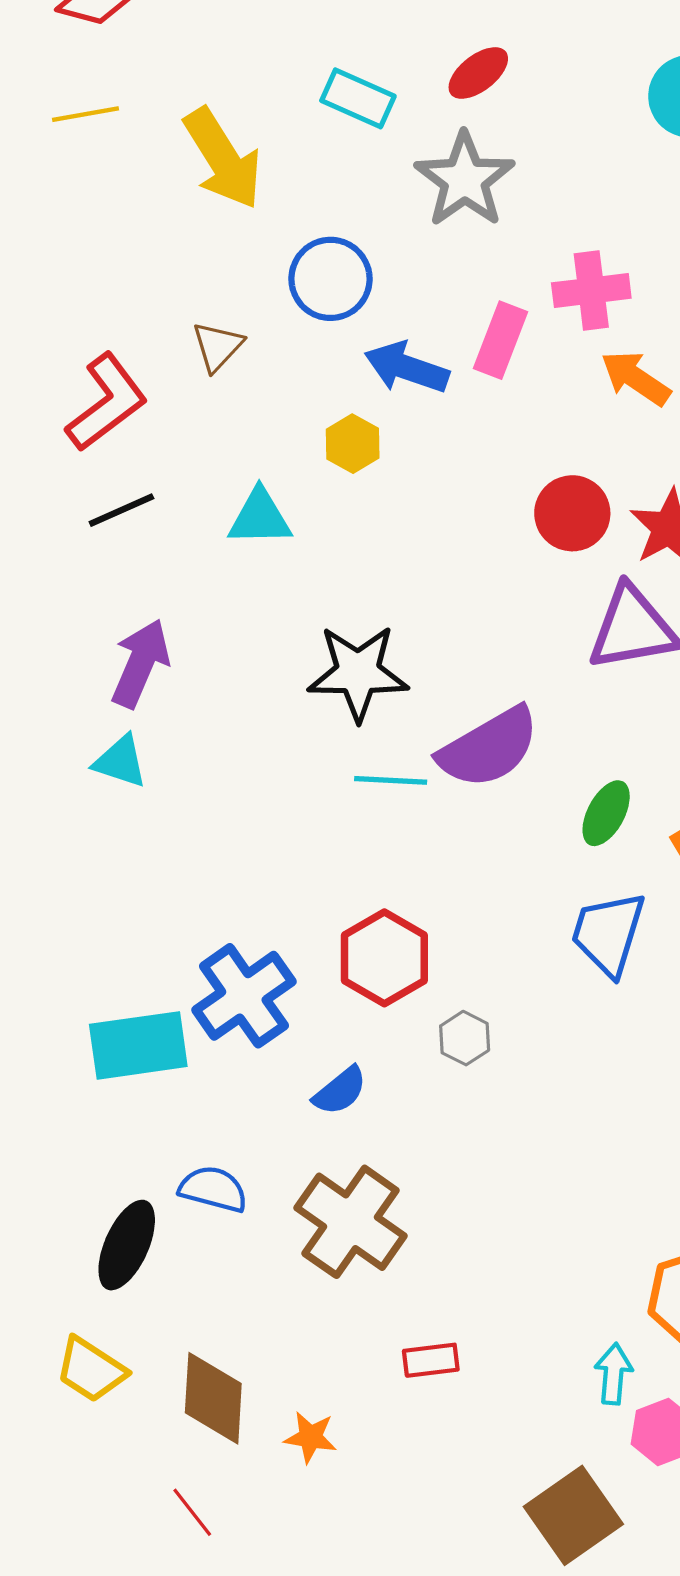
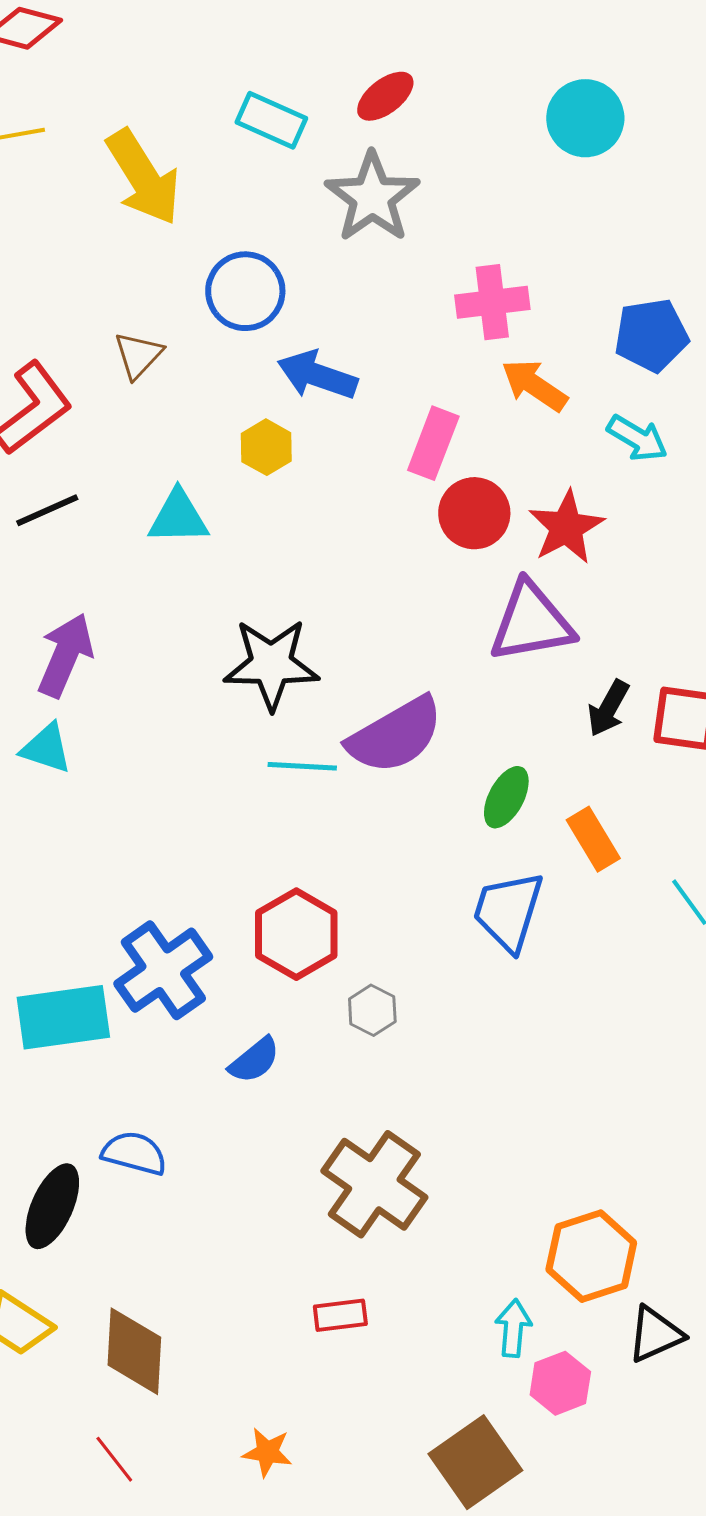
pink rectangle: (500, 340) -> (433, 443), moved
brown cross: (351, 1222) -> (374, 1184), moved
orange star: (310, 1437) -> (267, 1452), moved

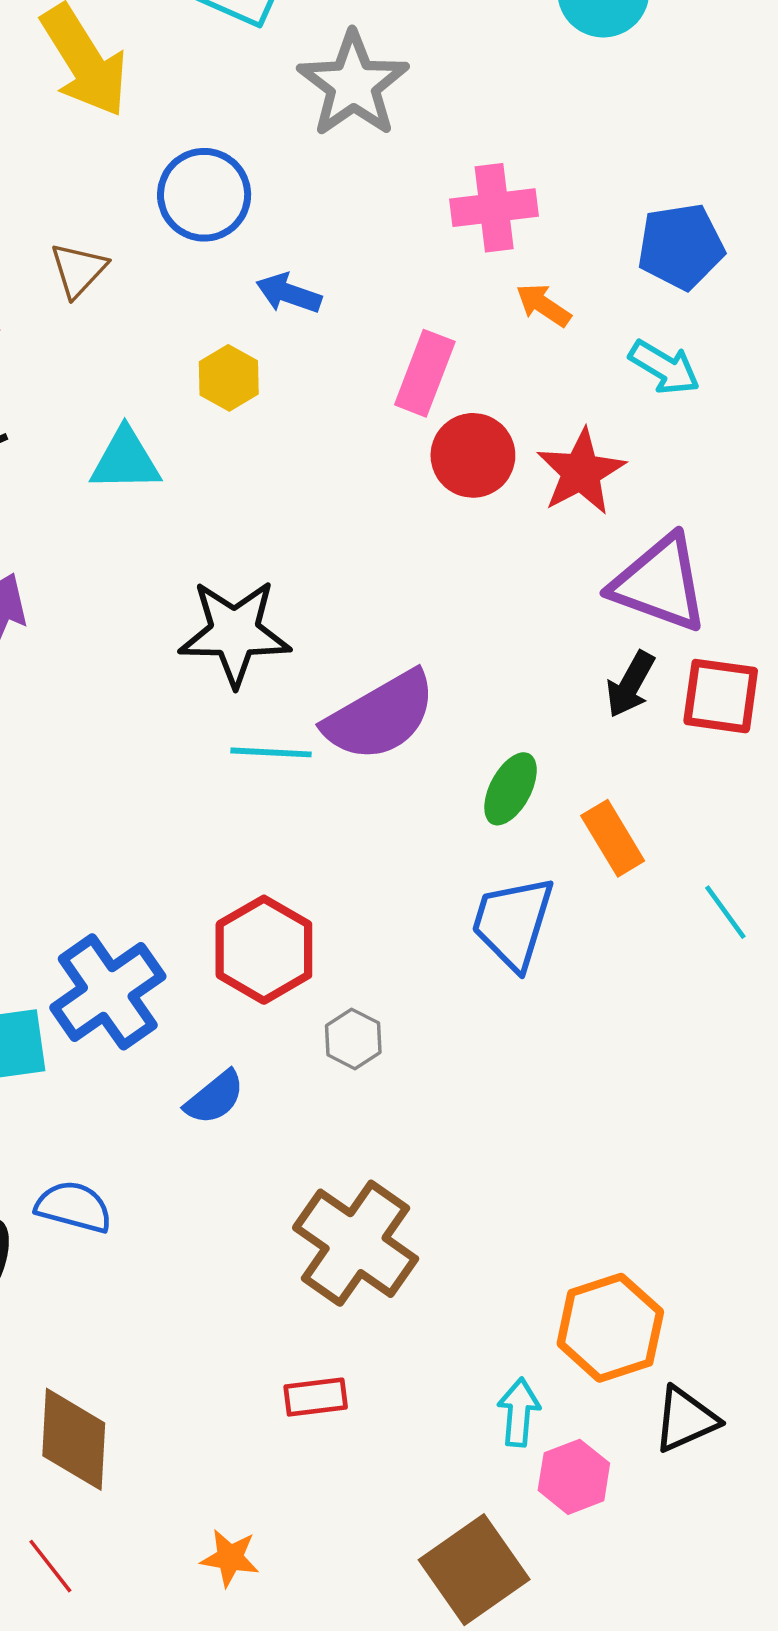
blue arrow: (317, 375) -> (289, 293), size x0.7
orange arrow: (534, 385) -> (543, 305), size x0.7
purple triangle: (531, 622) -> (660, 583), moved, turned 30

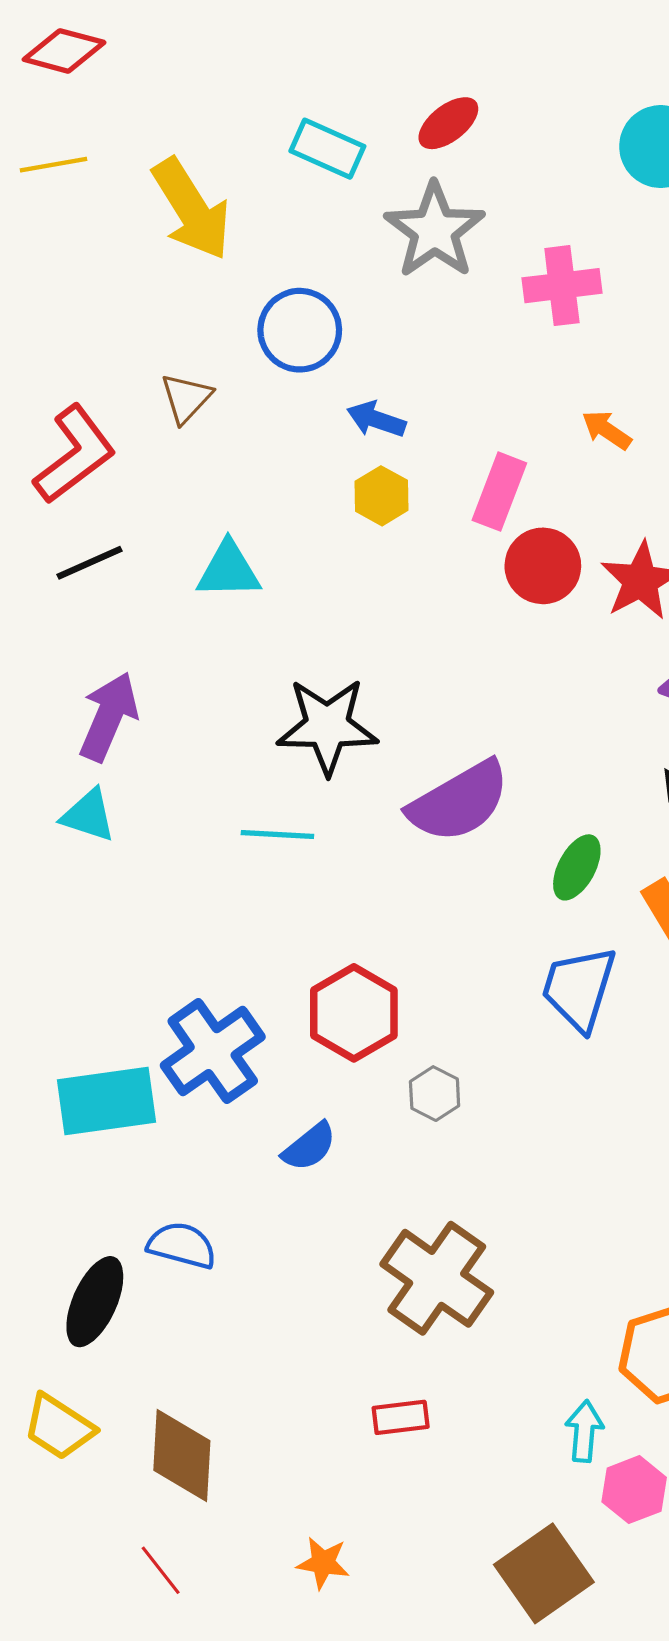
pink cross: (494, 208) -> (562, 286), moved
yellow hexagon: (229, 378) -> (381, 496), moved
cyan line: (271, 752) -> (277, 834), moved

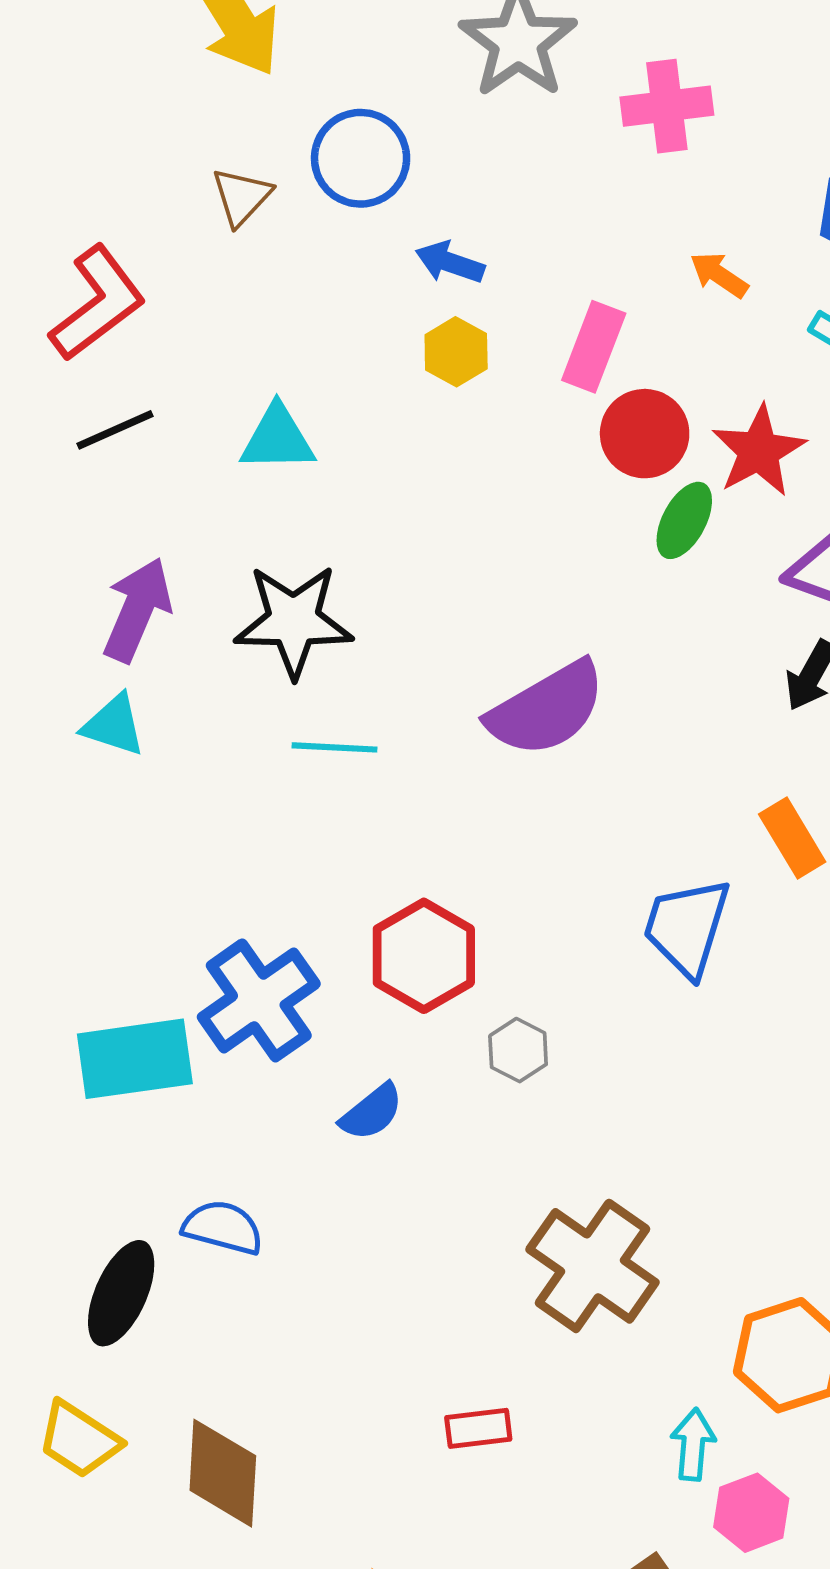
brown triangle: (186, 398) -> (241, 197), moved
black star: (327, 726) -> (294, 621), moved
green ellipse: (577, 867) -> (684, 520), moved
brown cross: (437, 1278) -> (592, 1266), moved

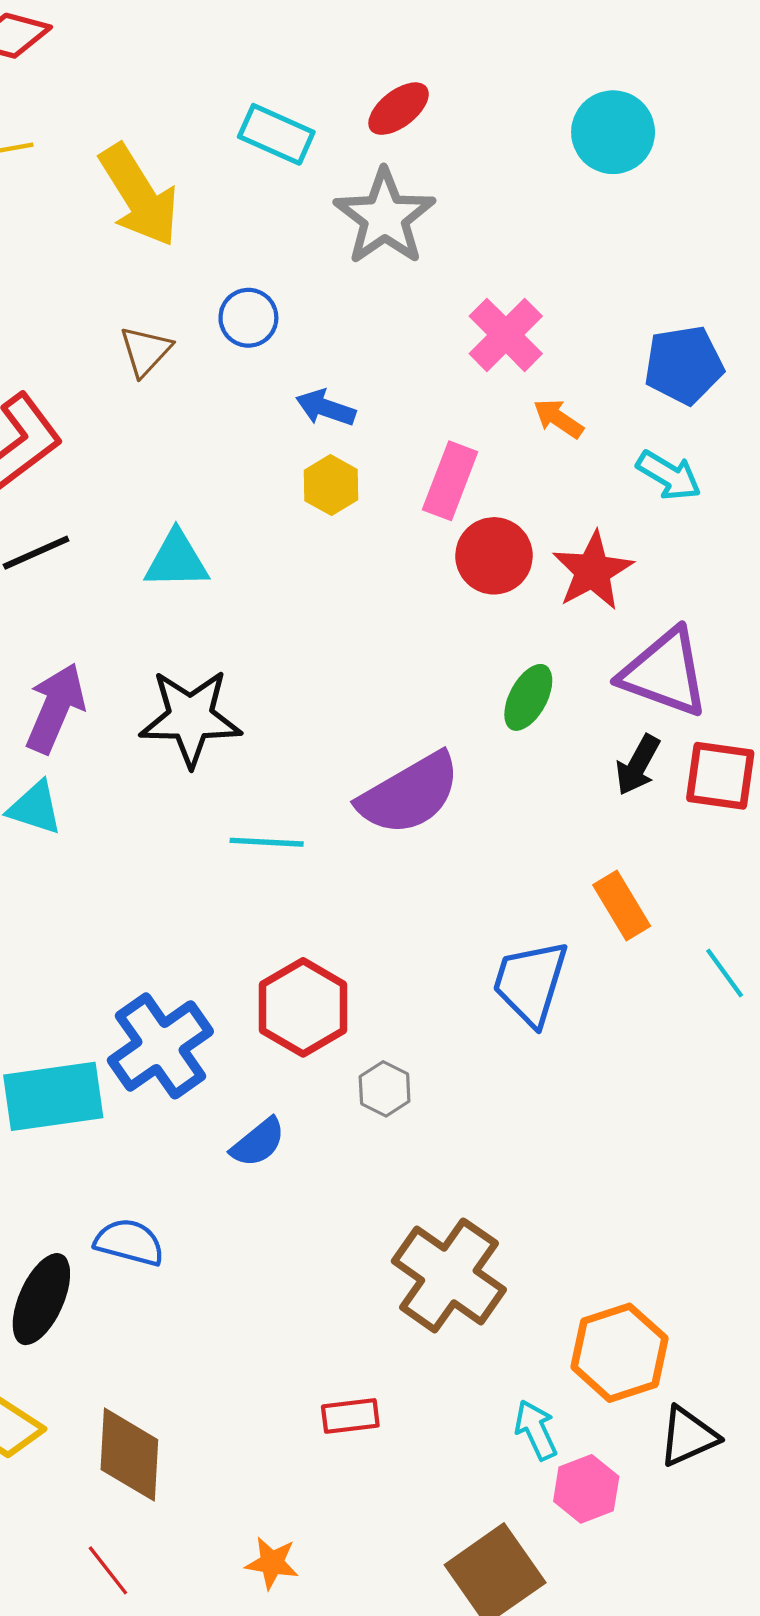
pink cross: (667, 106) -> (506, 335), moved, turned -38
blue circle: (361, 158) -> (248, 318), size x0.7
green ellipse: (684, 520) -> (528, 697), moved
cyan line: (334, 747) -> (267, 842), moved
cyan arrow: (693, 1445) -> (536, 1430), turned -30

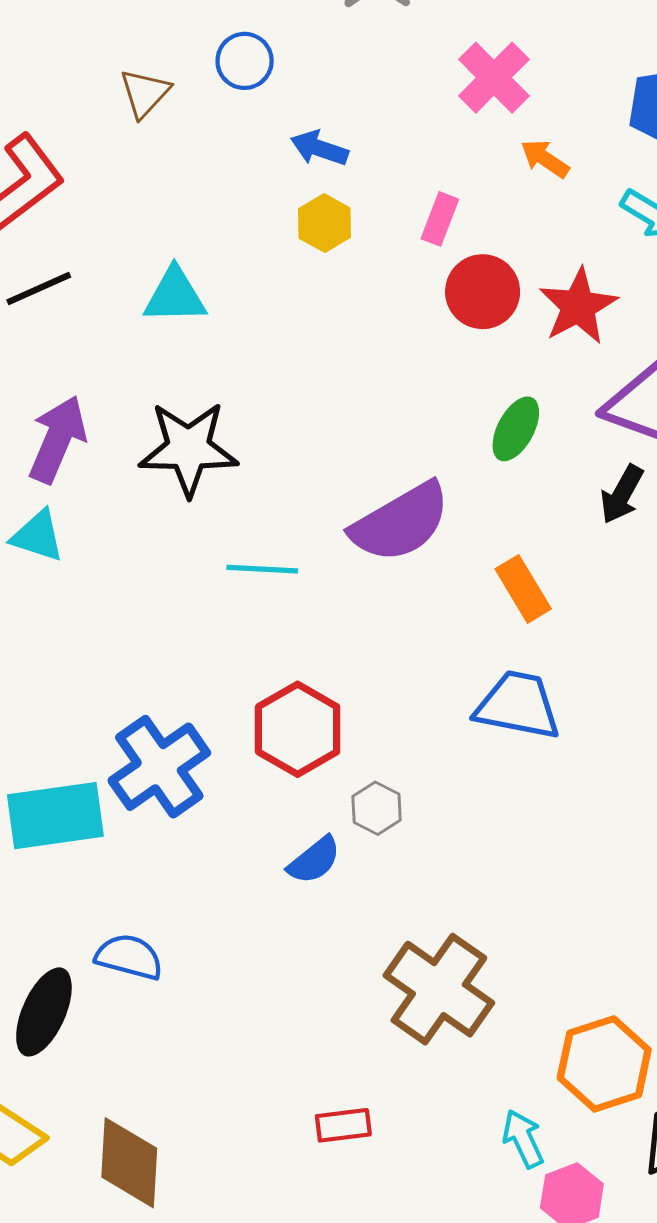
pink rectangle: (450, 481) -> (440, 219), size x0.7
orange rectangle: (622, 905) -> (523, 589), moved
blue trapezoid: (530, 983) -> (518, 705), turned 84
blue semicircle: (258, 1142) -> (314, 860), moved

